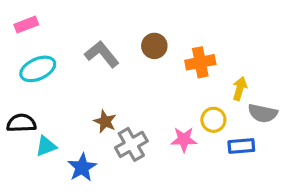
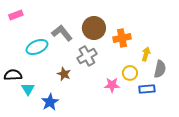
brown circle: (154, 46) -> (94, 28), size x1.5
cyan ellipse: (38, 69) -> (37, 47), moved
gray semicircle: (263, 113) -> (160, 69), turned -90
gray cross: (131, 144) -> (87, 56), moved
cyan triangle: (46, 146) -> (28, 89), turned -40

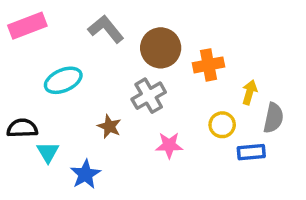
pink rectangle: (16, 15) -> (27, 26), size x1.5
gray L-shape: (62, 33) -> (106, 29), moved
pink star: (112, 85) -> (169, 145), moved

